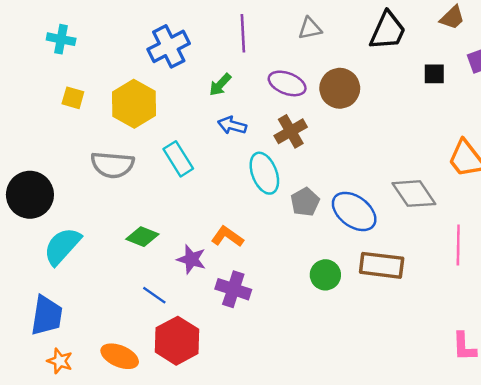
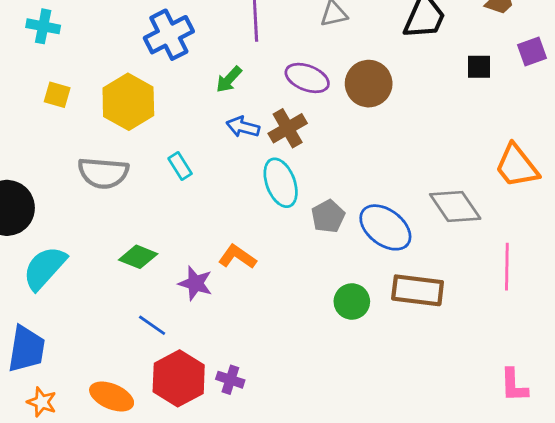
brown cross: (291, 131) -> (288, 128), moved
cyan rectangle: (178, 159) -> (180, 166), size x0.7
purple cross: (233, 289) -> (230, 380), moved, size x0.7

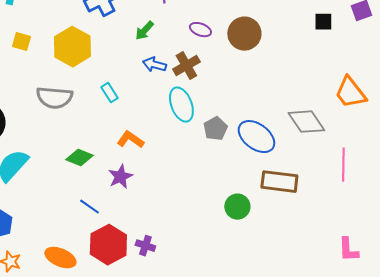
purple ellipse: (307, 78) -> (200, 30), size x0.7
orange L-shape: (237, 257) -> (130, 140), moved
purple star: (195, 283) -> (120, 177), turned 30
green circle: (352, 301) -> (237, 207), moved

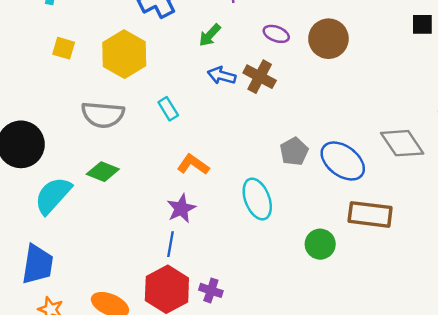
brown cross: (186, 66) -> (260, 77), turned -32
cyan ellipse: (181, 105) -> (257, 199), moved
green diamond: (79, 158) -> (103, 172), moved
blue line: (89, 207) -> (171, 244), moved, turned 65

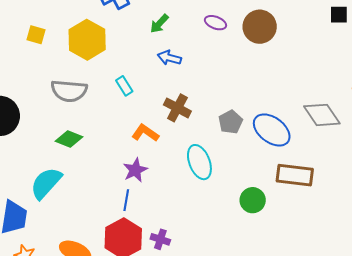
brown cross: (260, 77) -> (177, 108), moved
cyan semicircle: (53, 195) -> (46, 183), moved

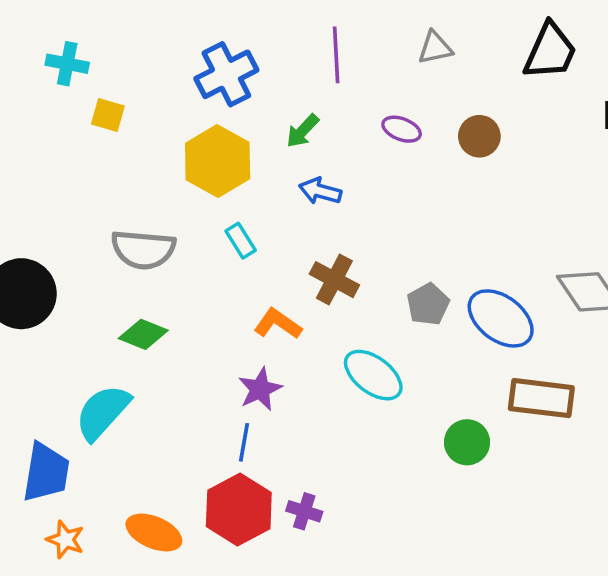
brown circle: (260, 27) -> (479, 136), size x0.7
yellow square: (36, 35) -> (108, 115), moved
yellow hexagon: (87, 40) -> (218, 161), moved
cyan ellipse: (199, 162) -> (373, 375), turned -32

